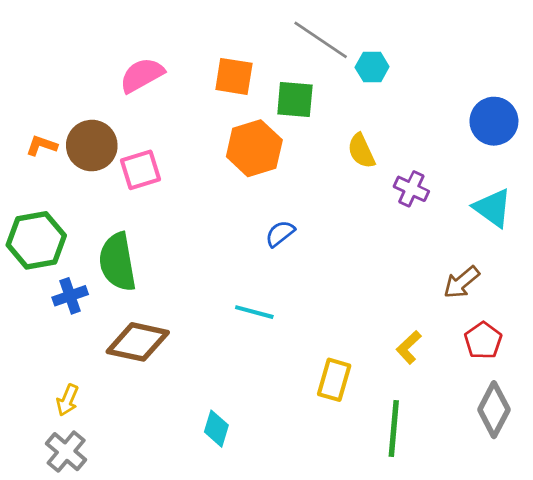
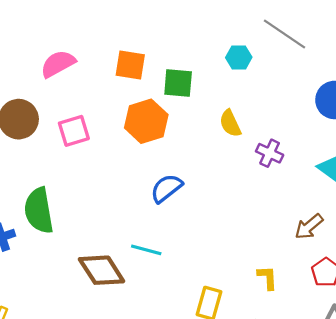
gray line: (321, 40) -> (284, 34), moved
pink square: (141, 170) -> (74, 131), moved
blue semicircle: (280, 234) -> (166, 188), size x1.4
brown diamond: (138, 342) -> (102, 270), moved, turned 45
yellow L-shape: (409, 347) -> (267, 278), turned 130

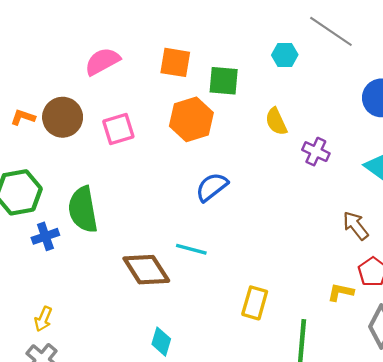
brown arrow: (309, 227) -> (356, 226), turned 92
yellow L-shape: (267, 278) -> (341, 292), moved, turned -75

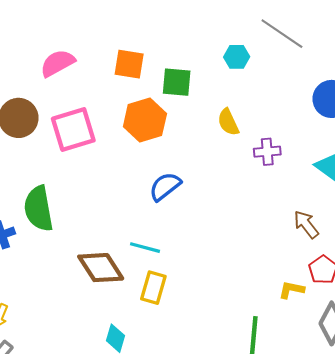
pink square: (118, 129) -> (73, 130), size x1.4
purple cross: (316, 152) -> (267, 152), turned -30
yellow rectangle: (255, 303) -> (153, 288), moved

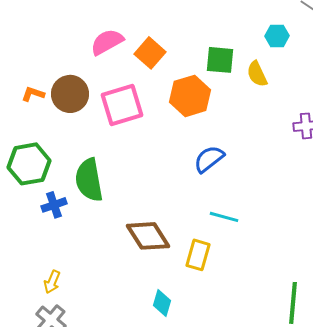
orange square: (129, 64) -> (150, 53), moved, turned 32
yellow semicircle: (228, 122) -> (257, 74), moved
cyan line: (145, 248) -> (224, 217), moved

